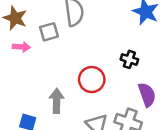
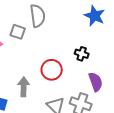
gray square: (49, 32) -> (18, 32), turned 35

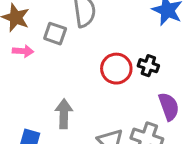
red circle: (52, 70) -> (116, 69), moved

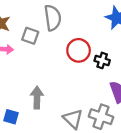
red circle: (116, 69) -> (79, 50), moved

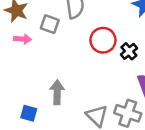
black cross: (102, 60) -> (129, 51), turned 32

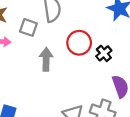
gray arrow: (57, 92) -> (46, 59), moved

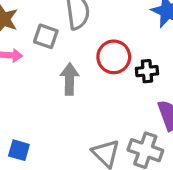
black cross: (104, 53) -> (147, 71), turned 35

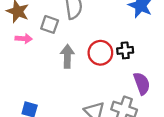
red circle: (114, 57) -> (100, 53), moved

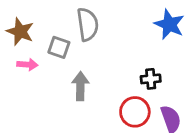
red circle: (100, 53) -> (135, 112), moved

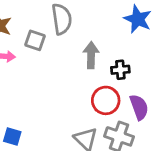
gray arrow: (80, 86) -> (91, 55), moved

